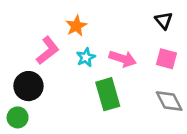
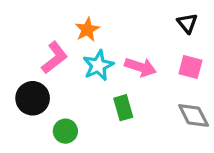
cyan star: (86, 57) -> (98, 65), size x1.4
green rectangle: (108, 94) -> (123, 108), size x0.7
green circle: (18, 117) -> (65, 131), moved

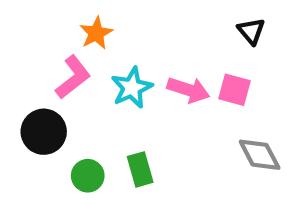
orange star: (87, 29) -> (96, 33), moved
pink square: (190, 67) -> (234, 90), moved
green rectangle: (123, 108) -> (140, 169), moved

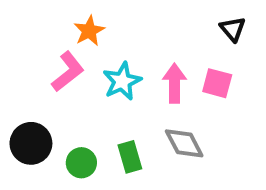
pink arrow: (188, 90) -> (174, 83), turned -108
black circle: (44, 132) -> (31, 143), moved
gray diamond: (260, 155) -> (184, 143), moved

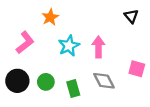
pink L-shape: (68, 72) -> (25, 42), moved
pink square: (217, 83) -> (137, 69), moved
green circle: (81, 163) -> (46, 82), moved

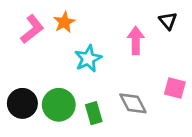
pink L-shape: (25, 42) -> (32, 29), moved
pink arrow: (98, 47) -> (136, 40), moved
green circle: (46, 82) -> (59, 105), size x1.5

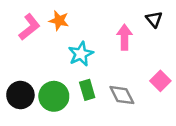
orange star: (64, 22) -> (59, 21), turned -30
pink square: (175, 88) -> (160, 81), turned 30
green rectangle: (94, 113) -> (87, 90), moved

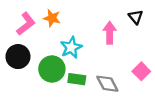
green rectangle: (87, 90) -> (77, 79), turned -66
black circle: (20, 95) -> (18, 57), moved
green circle: (54, 96) -> (52, 69), moved

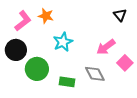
pink arrow: (110, 33) -> (106, 47), moved, turned -126
green circle: (52, 69) -> (37, 69), moved
green rectangle: (77, 79) -> (67, 82), moved

